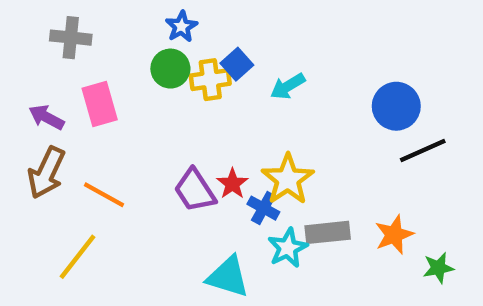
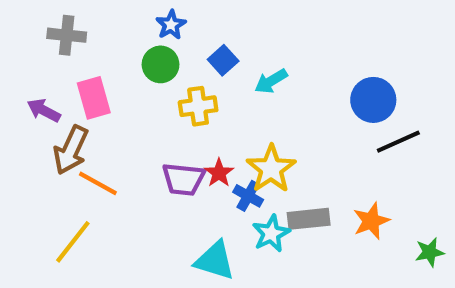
yellow cross: (210, 80) -> (198, 106), moved
brown arrow: (46, 173) -> (71, 150), moved
purple trapezoid: (195, 190) -> (183, 179), turned -51
green star: (438, 268) -> (430, 252), moved

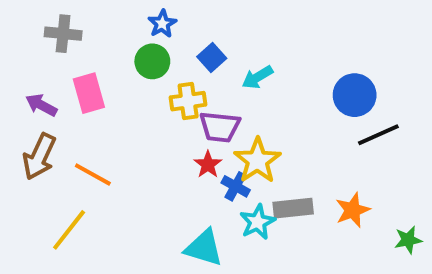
brown arrow: (71, 150) -> (39, 157), moved
purple trapezoid: (183, 179) -> (220, 127), moved

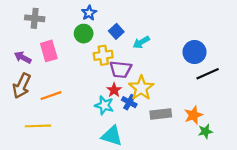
orange line: (93, 174) -> (51, 96), turned -48
cyan star: (257, 222) -> (104, 105), moved, turned -30
yellow line: (69, 230) -> (38, 126), turned 50
green star: (408, 240) -> (205, 131), moved

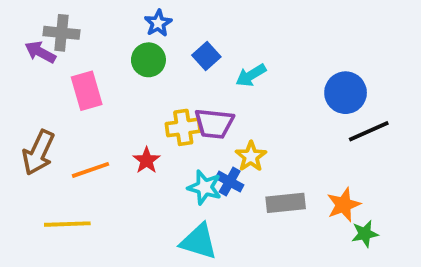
yellow cross: (103, 55) -> (183, 127), moved
purple arrow: (23, 57) -> (40, 52), moved
yellow star: (141, 88) -> (251, 156), size x0.7
red star: (114, 90) -> (147, 160), moved
cyan star: (104, 105) -> (204, 187), moved

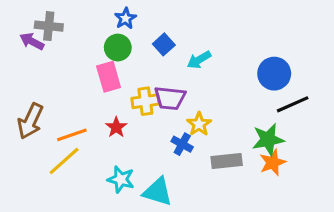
pink rectangle: (87, 91) -> (109, 77), moved
cyan star: (204, 187) -> (121, 179), moved
yellow line: (67, 224) -> (64, 161), moved, turned -40
green star: (365, 234) -> (268, 140), moved, size x1.5

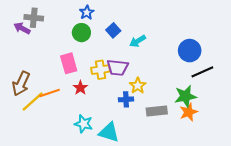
pink rectangle: (109, 77) -> (69, 63), moved
blue cross: (182, 144) -> (126, 99), turned -32
yellow line: (64, 161) -> (33, 102), moved

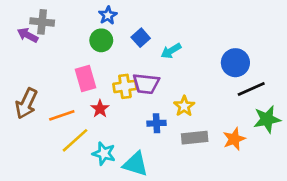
yellow star: (138, 86) -> (184, 106), moved
green star: (185, 96) -> (267, 119), moved
yellow line: (33, 102) -> (75, 140), moved

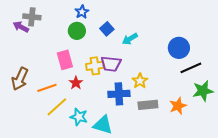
blue cross: (157, 123) -> (119, 94), size x1.5

